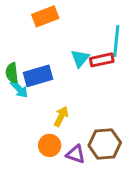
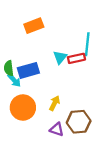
yellow arrow: (61, 116) -> (55, 103), moved
orange circle: (50, 145) -> (23, 108), moved, size x1.5

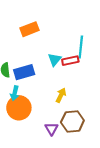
cyan arrow: (14, 80) -> (15, 93), moved, turned 56
yellow arrow: (55, 103) -> (61, 95), moved
purple triangle: (57, 129) -> (51, 129), turned 40

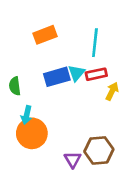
cyan line: (81, 47) -> (95, 43), moved
blue rectangle: (24, 72) -> (57, 77), moved
yellow arrow: (61, 95) -> (112, 91), moved

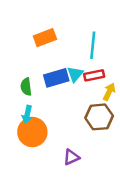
green semicircle: (15, 86) -> (26, 87), moved
brown hexagon: (99, 150) -> (99, 117), moved
purple triangle: (73, 160) -> (71, 157), turned 36

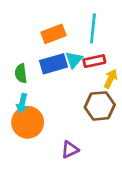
orange rectangle: (45, 38) -> (53, 34), moved

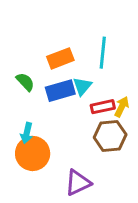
red rectangle: (94, 61) -> (103, 107), moved
green semicircle: (21, 73) -> (25, 82), moved, turned 144
purple triangle: (70, 150) -> (78, 183), size x1.4

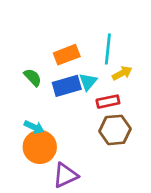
yellow arrow: (122, 107) -> (122, 73), moved, turned 36
cyan arrow: (27, 133) -> (34, 127), turned -78
purple triangle: (78, 183) -> (65, 175), moved

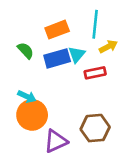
brown hexagon: (115, 130) -> (95, 128), moved

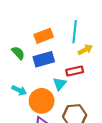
cyan triangle: (77, 54) -> (60, 84), moved
orange circle: (32, 115) -> (42, 101), moved

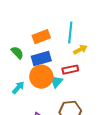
cyan arrow: (19, 90) -> (18, 88), turned -72
orange circle: (42, 101) -> (41, 77), moved

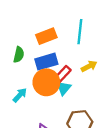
yellow arrow: (80, 50) -> (89, 66), moved
green semicircle: (17, 53) -> (19, 55), turned 56
red rectangle: (70, 70) -> (63, 74), moved, turned -35

